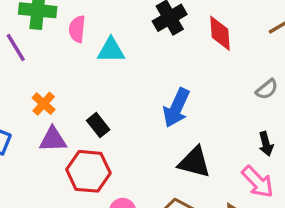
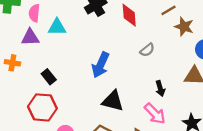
gray semicircle: (267, 89) -> (147, 50), moved
orange cross: (44, 104) -> (12, 63), turned -32
purple triangle: (53, 140) -> (30, 37), moved

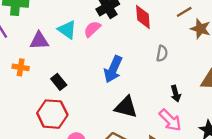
pink semicircle: (34, 13) -> (92, 29), moved, turned 42
cyan triangle: (57, 27) -> (67, 30), turned 36
gray semicircle: (147, 50) -> (162, 53), turned -40

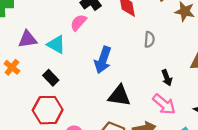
cyan triangle: (67, 30) -> (56, 44), moved
orange cross: (21, 67) -> (12, 67), turned 35

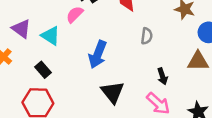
purple triangle: (28, 39) -> (21, 29), turned 42
black triangle: (119, 96) -> (113, 92), turned 40

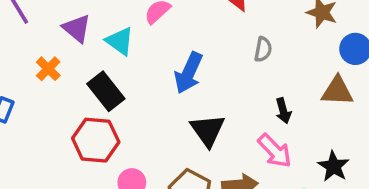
black rectangle: (43, 70) -> (106, 91), size x1.5

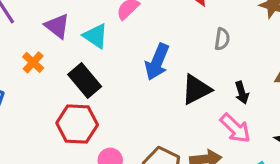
black triangle: (208, 130) -> (196, 89), moved, turned 40

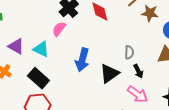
gray semicircle: (222, 39) -> (129, 52), moved

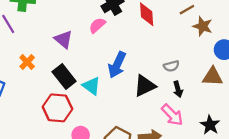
purple triangle: (16, 46) -> (64, 39), moved
cyan triangle: (41, 49) -> (91, 86), moved
gray semicircle: (129, 52) -> (171, 66), turned 64

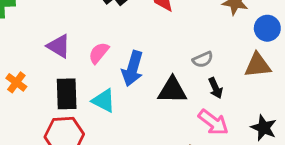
pink semicircle: (97, 25) -> (99, 53), moved
black rectangle: (64, 77) -> (67, 94), turned 45
black triangle: (145, 86) -> (172, 90), turned 35

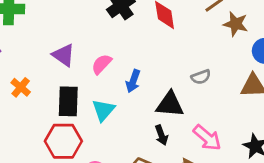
blue arrow: (133, 69) -> (133, 81), size x0.7
black arrow: (215, 88) -> (161, 135), moved
cyan triangle: (104, 101) -> (103, 110), turned 40

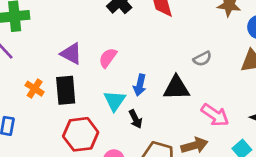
blue arrow: (133, 81) -> (140, 85), moved
black rectangle: (68, 101) -> (66, 90), moved
black arrow: (161, 135) -> (136, 119), moved

